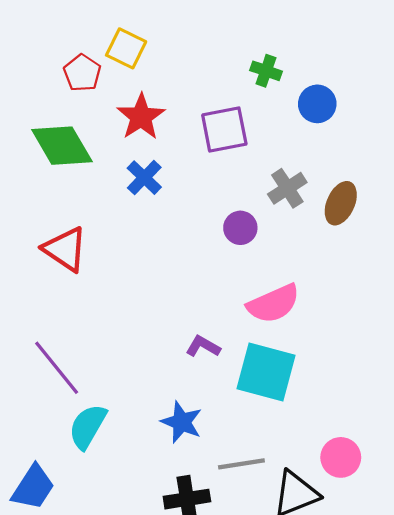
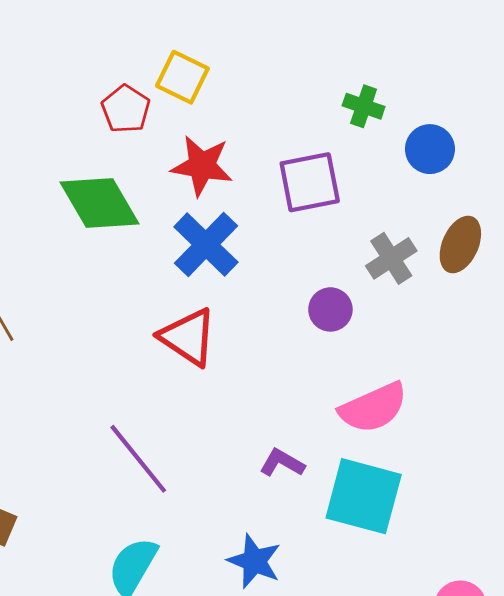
red star: (141, 117) -> (202, 166), turned -30
blue cross: (144, 178) -> (206, 245), size x1.4
brown ellipse: (341, 203) -> (460, 245), moved
red triangle: (65, 249) -> (188, 337), moved
purple line: (57, 368) -> (138, 459), moved

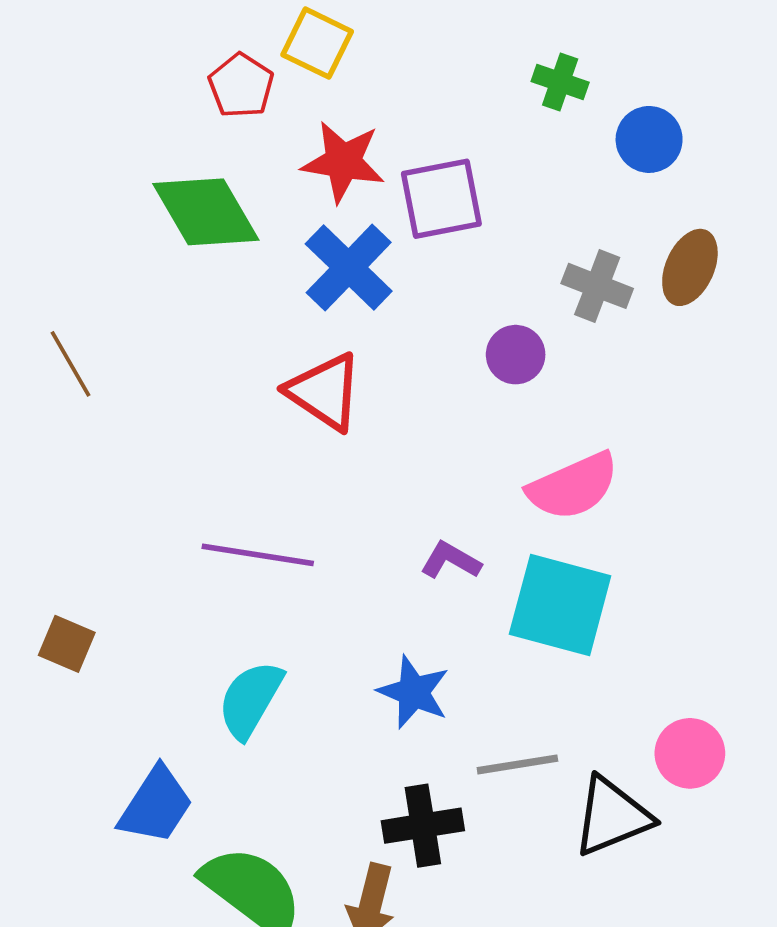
purple square: (310, 182) -> (441, 199), moved
gray cross: (391, 258) -> (597, 286), turned -36
purple line: (138, 459) -> (258, 555), turned -42

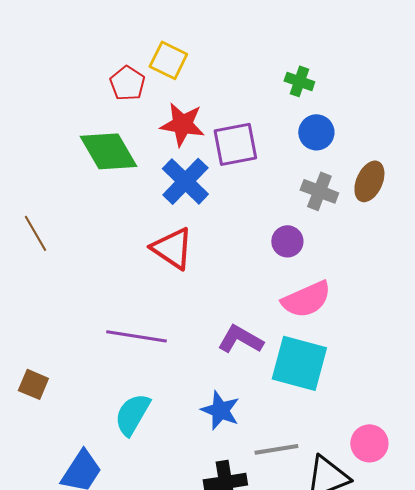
blue circle: (649, 139) -> (316, 132), moved
purple circle: (516, 355) -> (287, 241), moved
purple L-shape: (451, 560) -> (240, 339), size x1.4

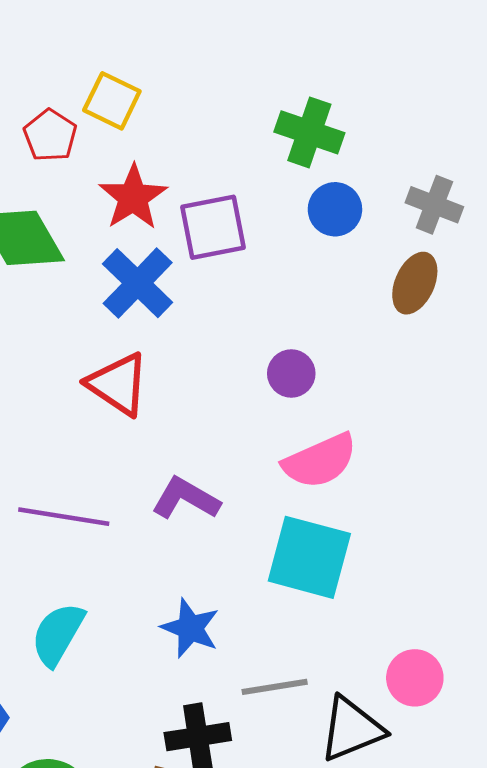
green cross: (299, 81) -> (309, 132), size x1.5
red star: (182, 124) -> (133, 197), turned 30
gray cross: (319, 191) -> (434, 205), moved
purple L-shape: (240, 339) -> (186, 499), moved

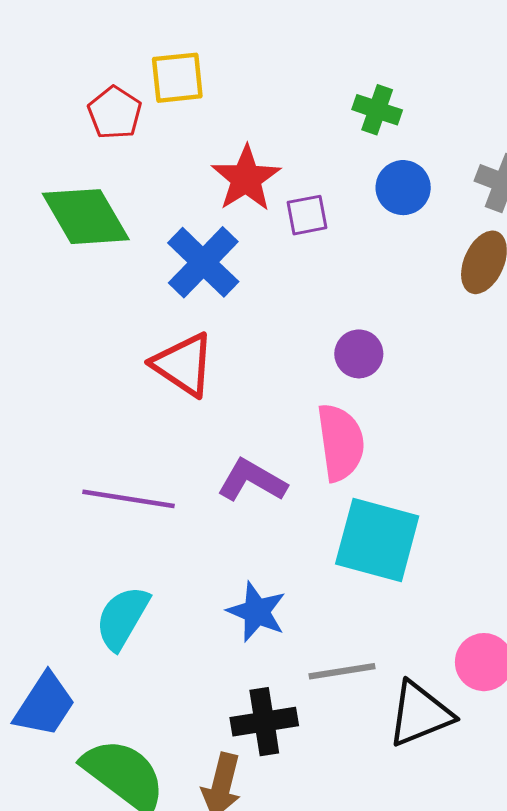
yellow square: (112, 101) -> (177, 78), turned -32
green cross: (309, 132) -> (377, 110), size x0.7
red star: (133, 197) -> (246, 178), moved
purple square: (213, 227) -> (307, 215), moved, size x0.6
pink semicircle: (320, 461) -> (341, 442), moved, turned -74

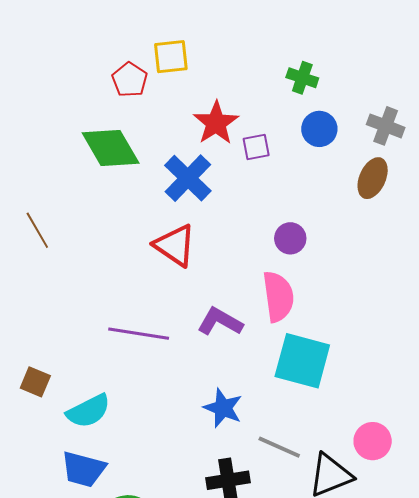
cyan semicircle: (122, 618) -> (89, 411), moved, turned -147
gray line: (342, 671) -> (279, 447), turned 33
blue trapezoid: (45, 705) -> (84, 469), turned 72

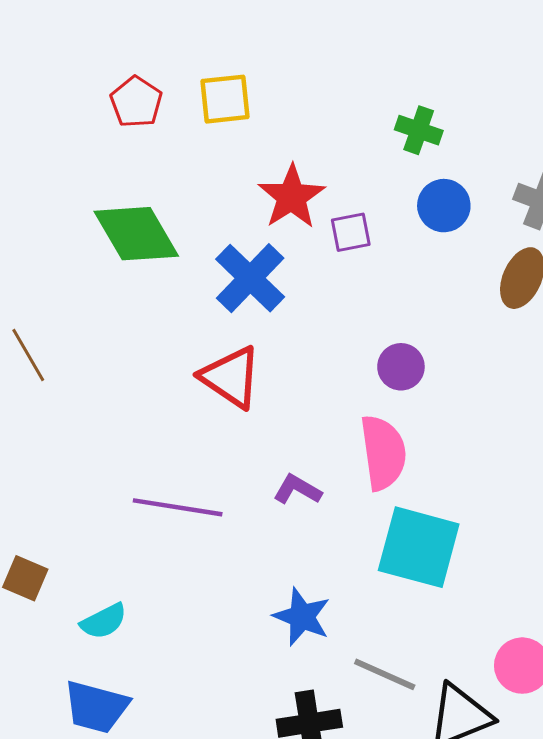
red pentagon: (130, 80) -> (136, 102), moved
purple L-shape: (220, 322) -> (297, 490), size x0.7
cyan semicircle: (89, 411) -> (104, 621), size x0.7

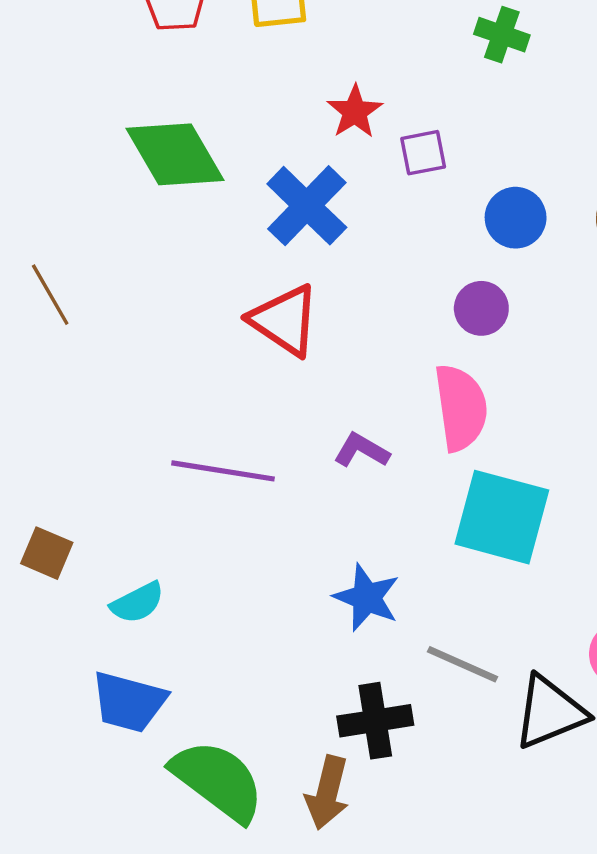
red star: (292, 197) -> (355, 112), size x0.7
blue circle: (444, 206) -> (516, 218), moved

